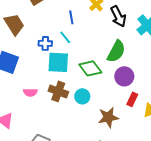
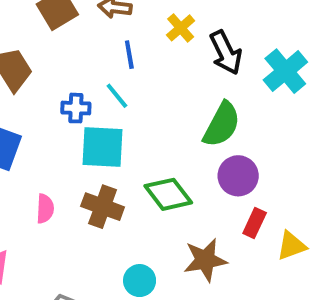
green diamond: (90, 68) -> (168, 194), moved
pink semicircle: (30, 92) -> (45, 209), turned -88
cyan circle: (82, 96) -> (140, 281), moved

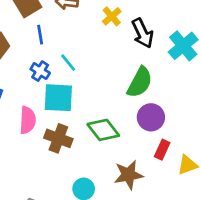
blue line: (129, 55) -> (40, 35), moved
blue cross: (76, 108) -> (40, 71), turned 30
pink semicircle: (45, 209) -> (28, 120), moved, size x1.4

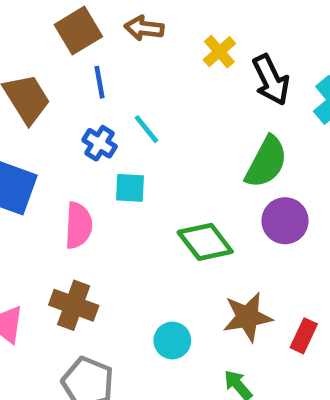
cyan square: (58, 98) -> (130, 188), size x0.6
brown cross: (58, 138) -> (74, 305), moved
red rectangle: (162, 150) -> (304, 336), moved

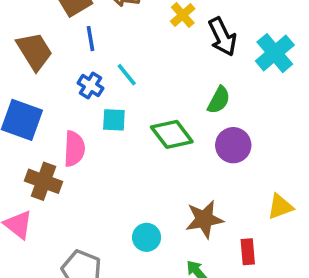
green semicircle: (266, 162) -> (219, 100), size x0.7
green diamond: (205, 242) -> (172, 134), moved
brown cross: (74, 305) -> (44, 181), moved
red rectangle: (304, 336) -> (248, 252), moved, turned -30

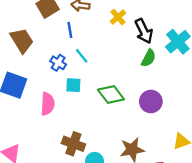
blue line: (90, 39) -> (70, 30), moved
green semicircle: (219, 100) -> (148, 58), moved
brown cross: (44, 181) -> (73, 144), moved

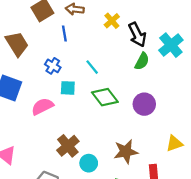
cyan line: (82, 56) -> (92, 67), moved
pink semicircle: (48, 104) -> (42, 106), turned -120
brown cross: (73, 144) -> (68, 146), turned 30

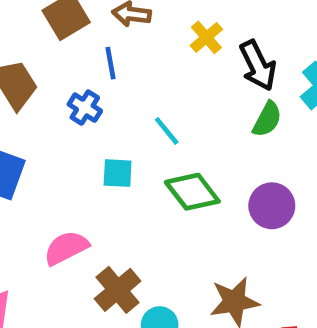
blue cross: (53, 66) -> (85, 108), moved
pink semicircle: (42, 106) -> (66, 248), moved

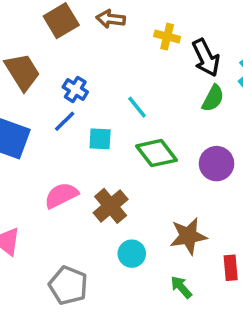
yellow cross: (206, 37) -> (167, 37), turned -35
blue line: (111, 63) -> (65, 121), moved, turned 55
brown cross: (118, 290) -> (111, 206), moved

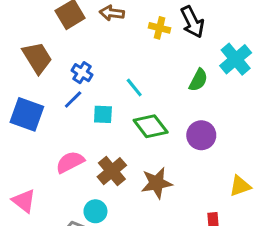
black arrow: (206, 58) -> (192, 22), moved
brown star: (188, 236) -> (157, 183), moved
cyan circle: (132, 254) -> (95, 211), moved

